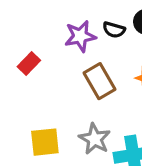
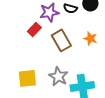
red rectangle: (29, 63) -> (34, 29), moved

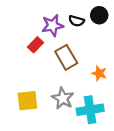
orange star: (90, 38) -> (99, 73), moved

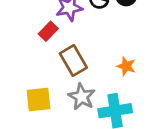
brown rectangle: (66, 57) -> (73, 61), moved

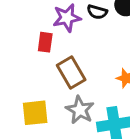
red rectangle: (48, 31) -> (45, 42), turned -36

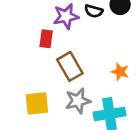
gray star: (80, 110) -> (78, 101), turned 30

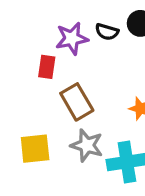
gray star: (78, 101) -> (87, 145), turned 30

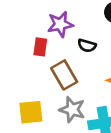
black semicircle: (107, 32) -> (87, 46), moved

